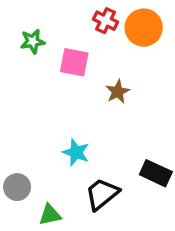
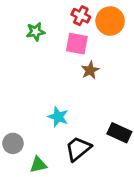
green star: (33, 41) -> (36, 32), moved
pink square: (74, 62) -> (77, 44), moved

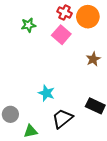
pink square: (77, 44) -> (61, 35), turned 30
brown star: (90, 70) -> (93, 59), moved

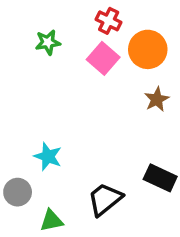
orange circle: (88, 17) -> (148, 49), moved
cyan star: (46, 93) -> (48, 156), moved

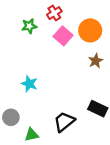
red cross: (109, 21) -> (54, 13), moved, turned 32
cyan star: (48, 156) -> (29, 84), moved

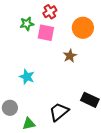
pink square: (63, 36) -> (46, 33), moved, turned -30
brown star: (96, 61) -> (70, 56), moved

